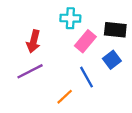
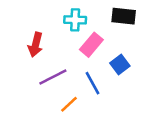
black rectangle: (115, 30) -> (124, 16), moved
purple line: (30, 71) -> (53, 77), moved

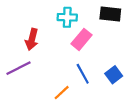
blue square: (120, 65) -> (114, 75), moved
purple line: (53, 77) -> (19, 68), moved

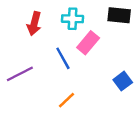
red arrow: (32, 39) -> (34, 24), moved
blue line: (83, 74) -> (63, 58), moved

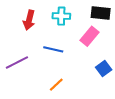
pink rectangle: (88, 43) -> (90, 36), moved
blue line: (63, 58) -> (53, 49), turned -48

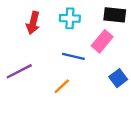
blue line: (53, 49) -> (73, 56), moved
orange line: (56, 85) -> (62, 86), moved

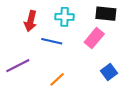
blue line: (73, 56) -> (52, 41), moved

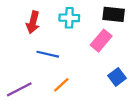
blue line: (52, 41) -> (48, 54), moved
purple line: (18, 66) -> (19, 89), moved

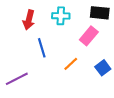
blue line: (48, 54) -> (42, 48), turned 60
orange line: (61, 85) -> (71, 64), moved

